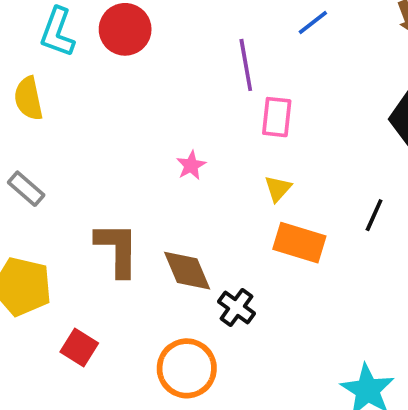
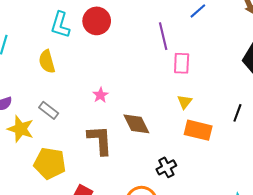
pink star: (191, 165) -> (100, 95), moved
brown diamond: (187, 271) -> (136, 124), moved
black cross: (237, 307) -> (166, 167), turned 30

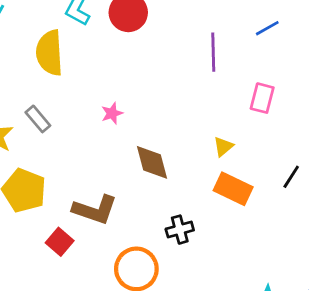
yellow semicircle: (47, 62) -> (50, 53), size x1.4
pink rectangle: (182, 63) -> (262, 98), moved
brown L-shape: (100, 140) -> (95, 210), moved, turned 100

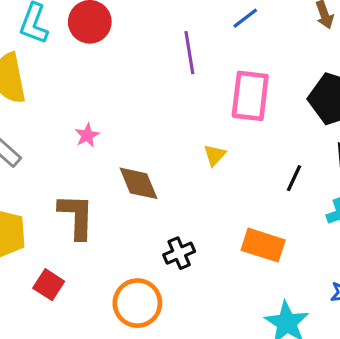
pink rectangle: (262, 98) -> (250, 96), size x1.5
orange rectangle: (233, 189) -> (263, 245), moved
brown L-shape: (95, 210) -> (76, 216), moved, turned -99

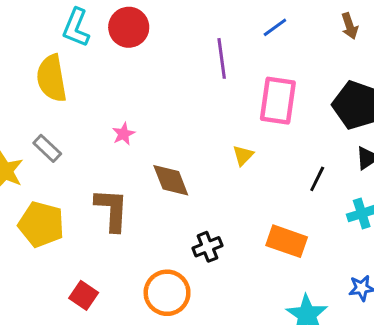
red square: (49, 285) -> (84, 295), moved

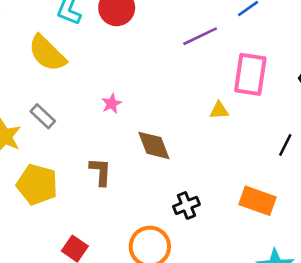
purple line: (222, 58) -> (200, 36), turned 72
yellow semicircle: (52, 78) -> (47, 53), turned -36
yellow triangle: (243, 155) -> (219, 110), moved, turned 42
brown L-shape: (112, 210) -> (101, 172), size x0.7

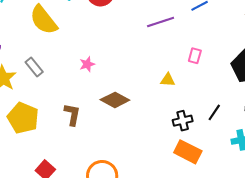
pink rectangle: (250, 74) -> (195, 56), size x0.5
brown diamond: (154, 145) -> (115, 100), turned -48
black cross: (186, 205) -> (183, 121), moved

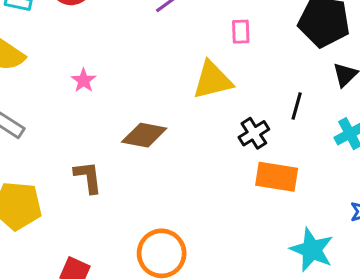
pink star: (87, 64) -> (84, 80), moved
yellow triangle: (168, 80) -> (212, 80), size x1.8

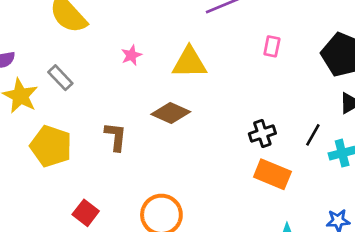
yellow triangle: (212, 80) -> (189, 63), moved
black line: (297, 106) -> (313, 135), moved

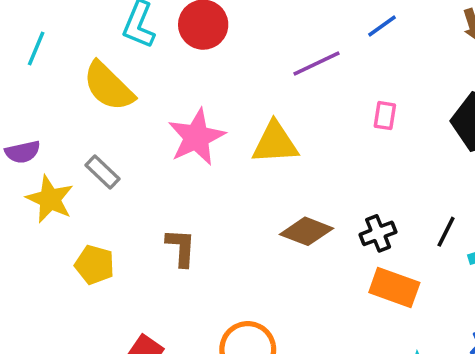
pink star: (131, 55) -> (196, 137), size x2.0
brown diamond: (171, 113) -> (306, 231), moved
yellow pentagon: (51, 146) -> (95, 265), size x0.7

